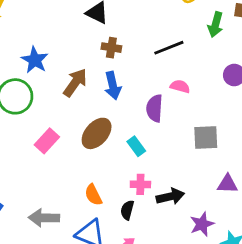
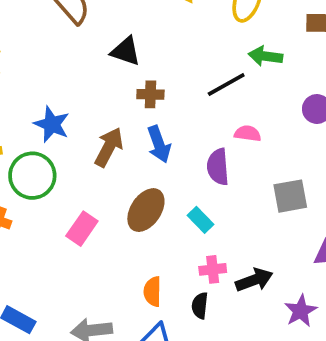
green arrow: (216, 25) -> (265, 56), moved, turned 90
orange semicircle: (93, 195) -> (153, 292), turned 35

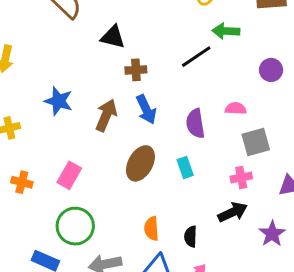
pink semicircle: (248, 133) -> (236, 109), moved
green circle: (32, 176) -> (75, 226), moved
cyan rectangle: (200, 220) -> (185, 168), turned 30
pink rectangle: (82, 229) -> (69, 175), moved
pink cross: (213, 269) -> (241, 178), moved

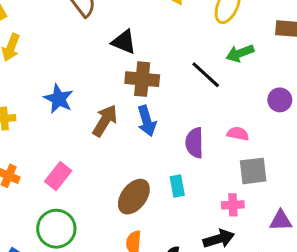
green arrow: (226, 31) -> (240, 53), turned -32
black line: (196, 57) -> (206, 75), turned 68
brown cross: (136, 70) -> (142, 79), size x1.5
brown ellipse: (140, 163) -> (134, 197), moved

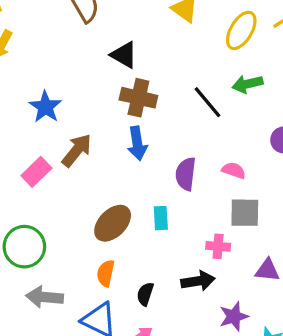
brown arrow: (105, 121) -> (77, 150), moved
pink rectangle: (58, 176) -> (36, 172), moved

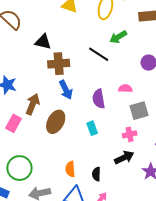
brown ellipse: (113, 223) -> (56, 122), moved

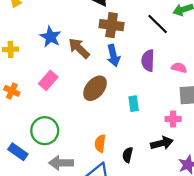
purple semicircle: (99, 99) -> (148, 61), moved
brown arrow: (33, 104) -> (79, 48), moved, turned -80

